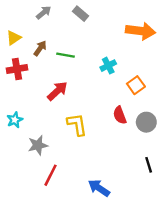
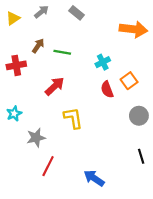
yellow triangle: (14, 38) -> (13, 18), moved
red semicircle: (120, 115) -> (107, 89), moved

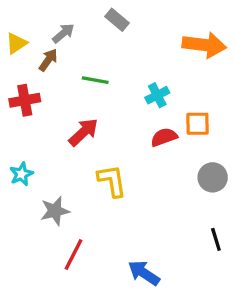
gray arrow: (41, 12) -> (63, 33), moved
yellow triangle: (13, 18) -> (16, 43), moved
brown arrow: (38, 46) -> (48, 60), moved
orange square: (129, 81) -> (198, 124), turned 35
red semicircle: (107, 89) -> (164, 137), turned 91

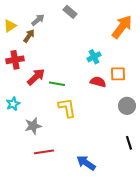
orange arrow: (204, 45) -> (122, 27), turned -60
green line: (95, 80) -> (57, 84), moved
red arrow: (83, 132) -> (36, 77), moved
red semicircle: (164, 137) -> (98, 82), turned 35
red line: (73, 255) -> (44, 152), turned 54

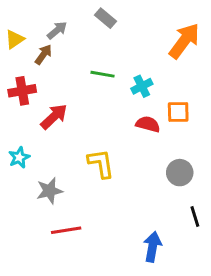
green line: (57, 84) -> (102, 74), moved
gray circle: (127, 106) -> (180, 173), moved
blue arrow: (86, 163) -> (152, 247), moved, turned 66

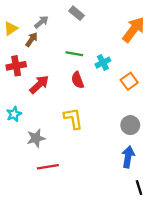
orange square: (178, 112) -> (129, 81), turned -35
red semicircle: (148, 124) -> (78, 80), moved, turned -126
black line: (195, 217) -> (139, 188), moved
blue arrow: (152, 247) -> (128, 157), moved

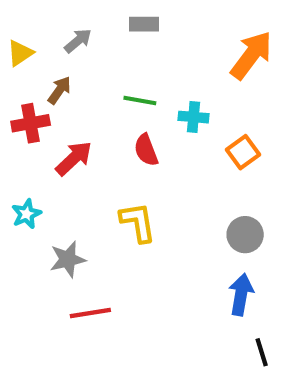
gray rectangle: (76, 13) -> (144, 24), turned -40
brown arrow: (32, 39) -> (59, 90), moved
cyan cross: (103, 63) -> (194, 117), turned 32

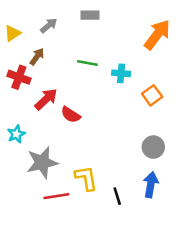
red cross: (31, 123) -> (19, 77), turned 30
red semicircle: (146, 150) -> (71, 115), moved, turned -36
yellow L-shape: (138, 222) -> (86, 178), moved
gray star: (68, 259) -> (42, 163), size x1.4
black line: (262, 352) -> (117, 196), moved

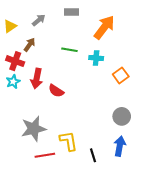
orange arrow: (157, 35) -> (104, 27), moved
red arrow: (46, 99) -> (37, 78), turned 144
cyan star: (16, 134) -> (13, 82), moved

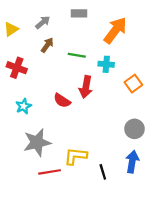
brown arrow: (29, 45) -> (47, 45), moved
red arrow: (37, 78) -> (86, 87), moved
cyan star: (13, 82) -> (24, 106), moved
yellow L-shape: (68, 141) -> (76, 156), turned -75

